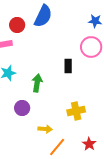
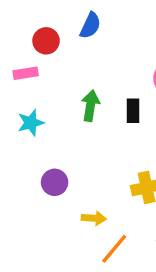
blue semicircle: (43, 16) -> (90, 25), size x0.7
green arrow: (37, 83) -> (90, 106), moved

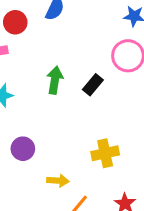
black rectangle: (133, 111) -> (93, 85), turned 40

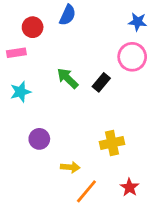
green arrow: (55, 80) -> (68, 78), turned -55

